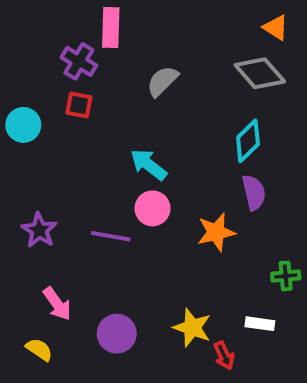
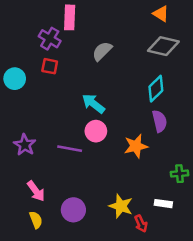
orange triangle: (276, 28) -> (161, 14), moved
gray diamond: (260, 73) -> (163, 46), turned -36
yellow semicircle: (39, 350) -> (36, 220), moved, turned 35

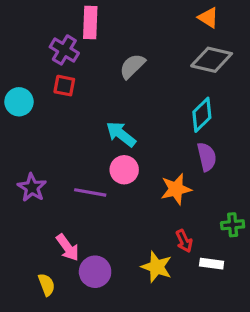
pink arrow: (36, 191) -> (68, 247), moved
red arrow: (141, 224) -> (184, 241), moved

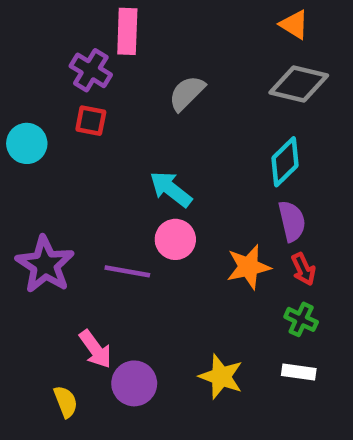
purple star: (32, 188) -> (45, 265), size x1.4
green cross: (233, 225) -> (301, 319), moved, turned 30
red arrow: (184, 241) -> (303, 269), moved

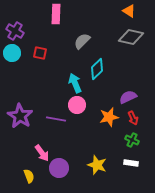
purple cross: (91, 70) -> (15, 31), moved
cyan circle: (27, 143) -> (12, 53), moved
cyan diamond: (285, 162) -> (97, 69), moved
cyan arrow: (171, 189) -> (75, 83), turned 30
purple semicircle: (292, 221) -> (128, 97), turned -102

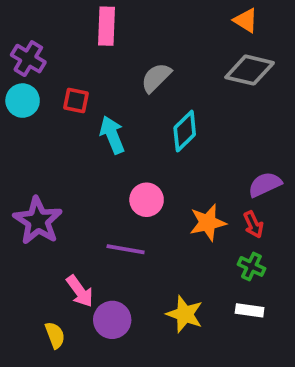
cyan arrow: (75, 83) -> (112, 135), moved
purple semicircle: (128, 97) -> (265, 184), moved
purple line: (56, 119) -> (126, 249), moved

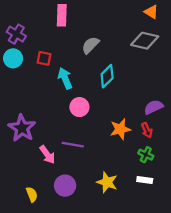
orange triangle: (246, 20) -> (151, 12), moved
pink circle: (147, 200) -> (79, 107), moved
pink arrow: (80, 291) -> (47, 155), moved

